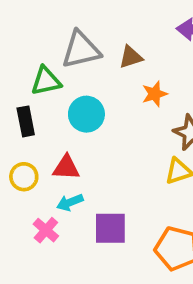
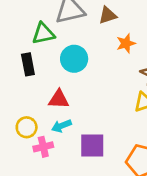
yellow circle: (24, 177) -> (27, 127), moved
pink cross: (46, 230) -> (43, 147), turned 36

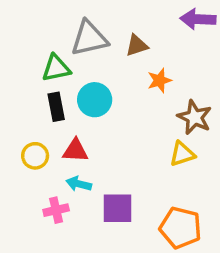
black rectangle: (28, 64) -> (56, 107), moved
cyan arrow: (62, 126) -> (79, 184), turned 36
yellow circle: (27, 127) -> (35, 156), moved

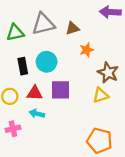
green triangle: (56, 68) -> (15, 33), moved
purple square: (117, 208) -> (61, 90), moved
pink cross: (56, 210) -> (13, 129), moved

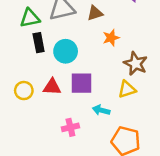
black rectangle: (23, 66) -> (39, 43), moved
cyan arrow: (37, 114) -> (101, 110), moved
pink cross: (13, 129) -> (70, 127), moved

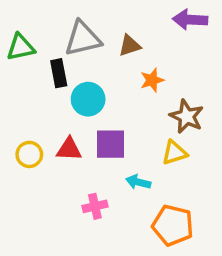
green triangle: (30, 18) -> (21, 47), moved
black rectangle: (39, 43) -> (59, 73), moved

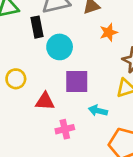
red triangle: (69, 149) -> (45, 101), moved
yellow circle: (29, 154) -> (16, 79), moved

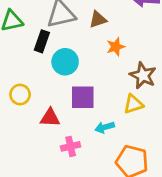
black rectangle: (37, 27) -> (42, 41), turned 30
cyan arrow: (98, 111) -> (105, 127), turned -30

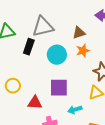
brown triangle: (98, 19) -> (79, 33), moved
cyan circle: (65, 62) -> (57, 55), moved

